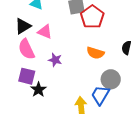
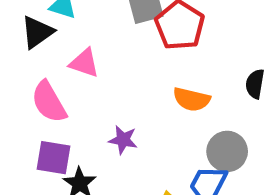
black triangle: (23, 26) -> (37, 32), moved
purple star: (55, 60) -> (123, 140), moved

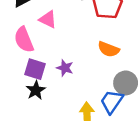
purple square: (54, 158) -> (35, 69), moved

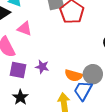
orange semicircle: (109, 49) -> (74, 75), moved
black star: (36, 90) -> (20, 97), moved

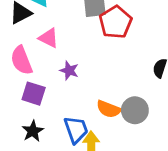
purple star: (42, 67) -> (69, 71), moved
blue trapezoid: (83, 90) -> (76, 130), moved, turned 125

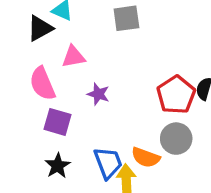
red pentagon: (116, 22) -> (176, 95), moved
pink triangle: (49, 38) -> (73, 57), turned -35
orange semicircle: (109, 109) -> (146, 157), moved

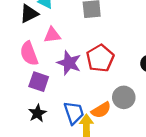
purple star: (98, 94) -> (69, 63), size x1.5
red pentagon: (176, 95) -> (100, 58), moved
orange semicircle: (146, 157) -> (101, 110), turned -54

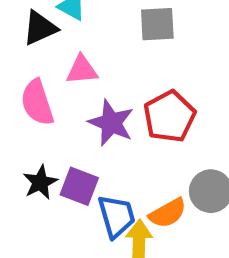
purple square: (39, 82) -> (79, 186), moved
black star: (37, 113) -> (40, 182), moved

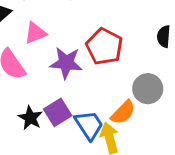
purple square: (79, 186) -> (58, 112), turned -36

